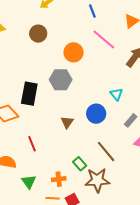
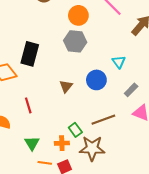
gray hexagon: (61, 80) -> (75, 41), moved
brown line: (106, 152) -> (103, 120), turned -75
orange cross: (59, 179) -> (62, 143), moved
green triangle: (29, 182) -> (32, 143), moved

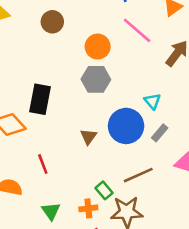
blue circle: (96, 80) -> (126, 126), size x1.4
gray rectangle: (131, 90) -> (160, 133), moved

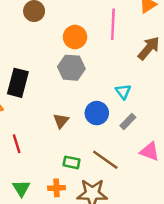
pink line: (137, 30) -> (113, 24), turned 48
blue circle: (126, 126) -> (97, 113), size x0.7
brown line: (138, 175) -> (105, 160), turned 56
green rectangle: (104, 190) -> (72, 162), moved, turned -42

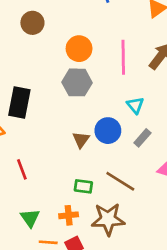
pink line: (113, 24) -> (123, 57), moved
brown triangle: (61, 121) -> (81, 140), moved

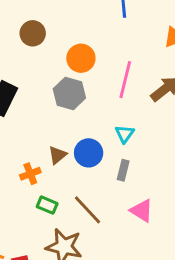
brown circle: (32, 23) -> (33, 33), moved
gray rectangle: (142, 138) -> (123, 170), turned -42
orange cross: (69, 215) -> (30, 174), moved, turned -30

